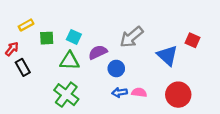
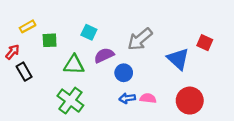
cyan square: (74, 37) -> (89, 32), moved

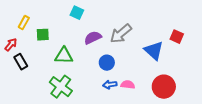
yellow rectangle: (28, 26) -> (24, 23), turned -32
cyan square: (89, 32) -> (77, 13), moved
purple semicircle: (104, 55) -> (93, 38), moved

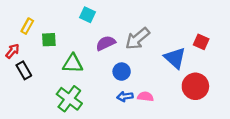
red circle: (164, 87) -> (195, 86), moved

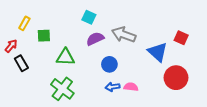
cyan square: (87, 15) -> (89, 17), moved
gray arrow: (137, 39) -> (124, 35), turned 60

